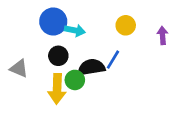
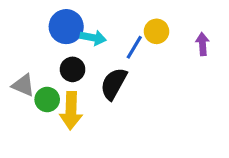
blue line: (113, 60) -> (134, 47), moved
black semicircle: (91, 67) -> (114, 84), turned -52
green circle: (75, 80) -> (47, 100), moved

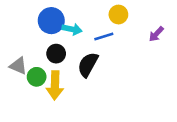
yellow circle: (156, 31) -> (118, 15), moved
purple arrow: (202, 44) -> (156, 34), turned -133
blue line: (134, 47) -> (104, 36), turned 42

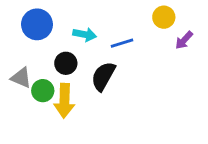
yellow circle: (118, 15) -> (164, 17), moved
blue circle: (51, 21) -> (37, 24), moved

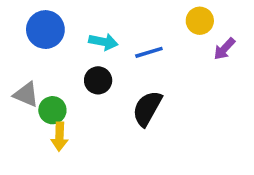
black circle: (66, 63) -> (98, 80), moved
black semicircle: (103, 76) -> (147, 108), moved
yellow arrow: (64, 101) -> (59, 137), moved, size x0.7

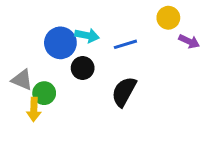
blue circle: (45, 30) -> (60, 43), moved
purple arrow: (224, 49) -> (189, 41), turned -108
yellow arrow: (59, 137) -> (34, 109), moved

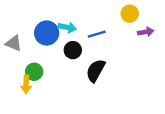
purple arrow: (189, 41) -> (146, 32), turned -35
black circle: (83, 68) -> (73, 50), moved
gray triangle: (22, 80) -> (14, 43), moved

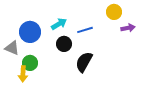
cyan arrow: (67, 27) -> (59, 24), turned -42
blue circle: (47, 33) -> (30, 32), moved
gray triangle: (14, 43) -> (12, 48), moved

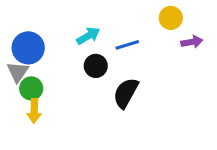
blue circle: (30, 32) -> (28, 48), moved
gray triangle: (12, 48) -> (18, 72), turned 42
green circle: (30, 63) -> (31, 88), moved

